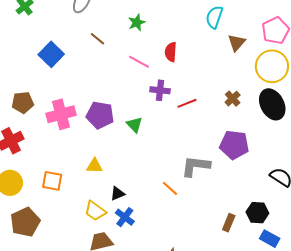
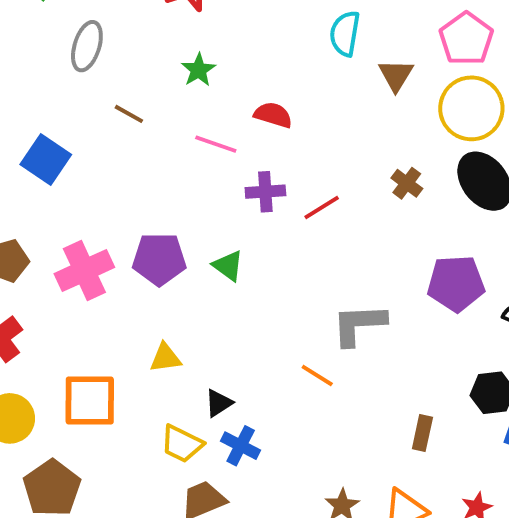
red semicircle: (171, 52) -> (273, 115), turned 114
purple pentagon: (234, 145) -> (456, 283), moved
orange square: (52, 181) -> (90, 401), size x1.4
brown rectangle: (229, 223) -> (422, 433), moved

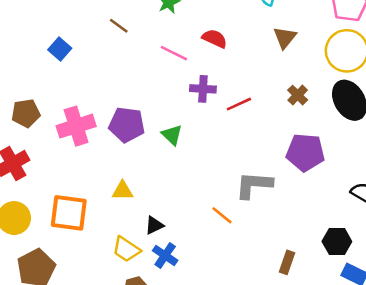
brown triangle: (396, 75) -> (285, 38), moved
blue square: (46, 159) -> (60, 49), size x0.7
purple pentagon: (456, 283) -> (305, 152), moved

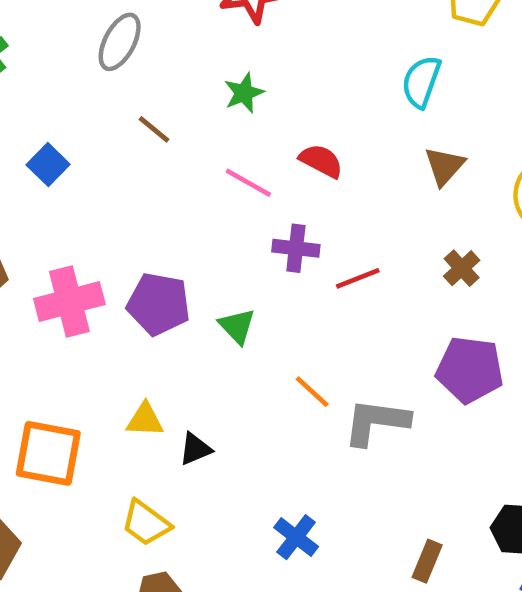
orange line: (222, 215) -> (312, 392), moved
black triangle: (154, 225) -> (195, 449), moved
blue cross: (165, 255) -> (296, 537), moved

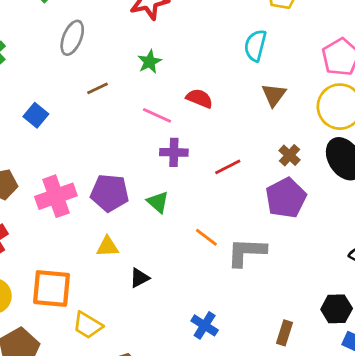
brown line: (154, 129) -> (98, 88), turned -60
purple cross: (296, 248) -> (174, 152), moved
purple pentagon: (470, 370) -> (286, 198), moved, turned -30
yellow triangle: (145, 420) -> (107, 247), moved
yellow trapezoid: (146, 523) -> (88, 325), moved

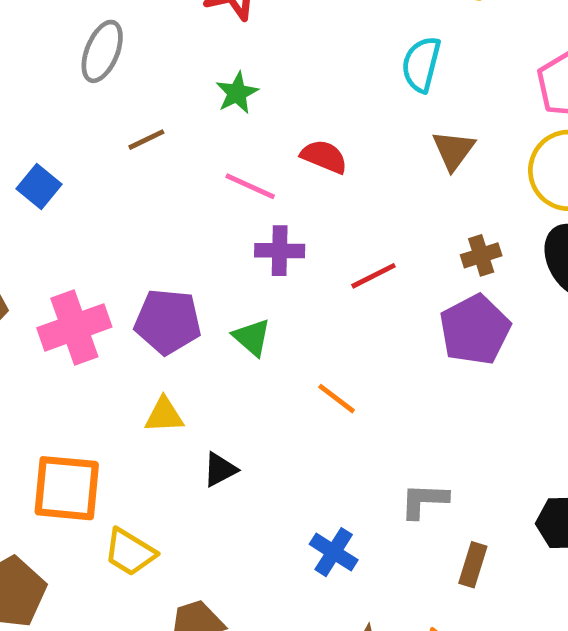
brown cross: (290, 155) -> (481, 255), turned 30
gray L-shape: (246, 252) -> (424, 501), moved, size x0.7

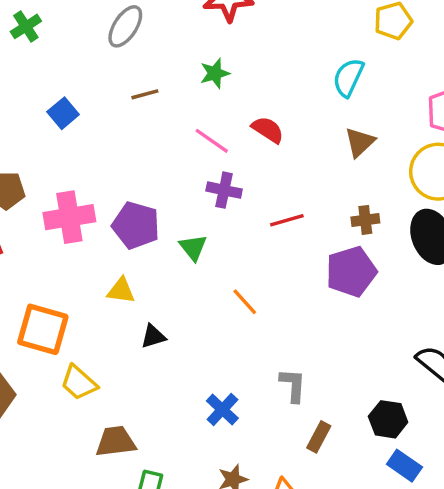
gray L-shape: (424, 501) -> (293, 385), turned 81

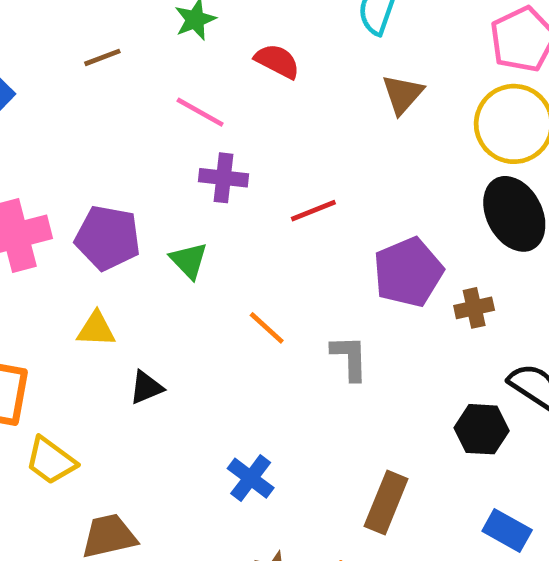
red semicircle: (268, 130) -> (277, 61), moved
brown cross: (365, 220) -> (474, 308), moved
gray L-shape: (293, 385) -> (350, 358), moved
black hexagon: (388, 419) -> (482, 429), moved
brown rectangle: (319, 437) -> (386, 502), size x1.4

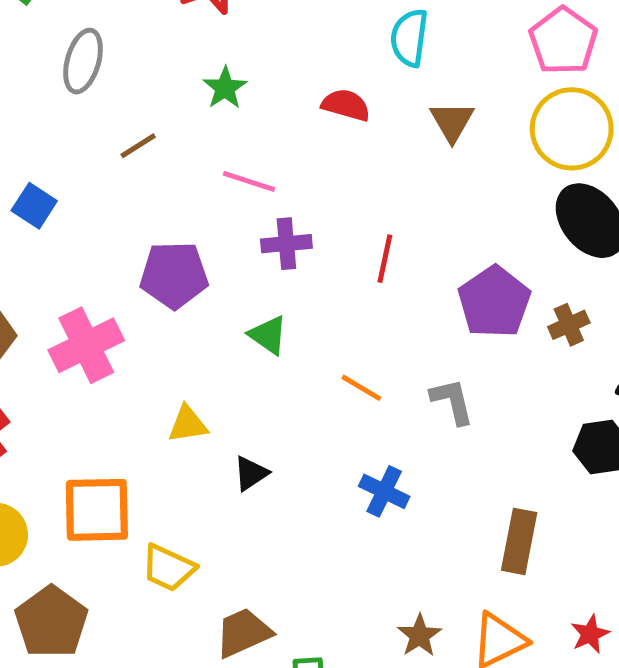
red semicircle: (277, 61) -> (346, 105), moved
red line: (313, 211) -> (385, 259), turned -45
purple pentagon: (108, 238) -> (174, 275), moved
blue cross: (251, 478) -> (384, 491), moved

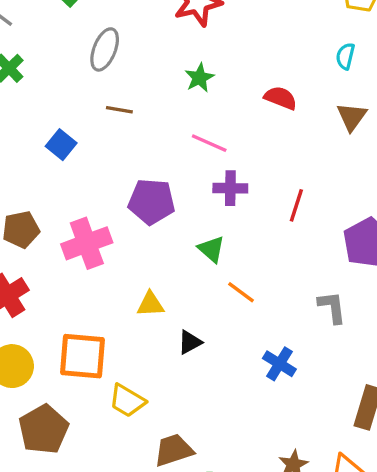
cyan semicircle: (409, 38) -> (345, 56), moved, size x0.7
brown line: (138, 146) -> (119, 110), moved, turned 36
orange line: (361, 388) -> (241, 292), moved

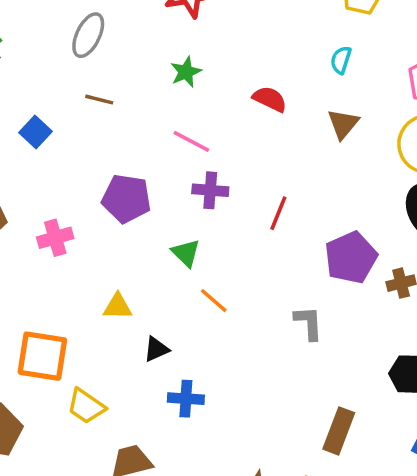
pink cross: (87, 243) -> (55, 238), size x0.7
blue cross: (279, 364) -> (186, 399), moved, turned -32

